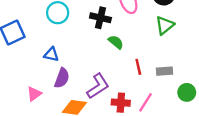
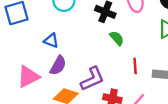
pink triangle: (34, 94) -> (28, 77), size x1.5

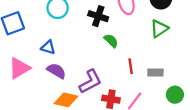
purple semicircle: (58, 65) -> (56, 71), turned -84
pink triangle: (28, 77) -> (19, 68), moved

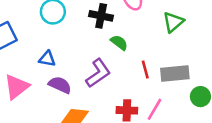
gray rectangle: (155, 73) -> (175, 74), size x1.5
purple L-shape: (90, 82) -> (98, 73), moved

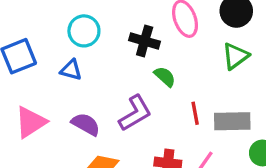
blue triangle: (47, 59) -> (71, 70), moved

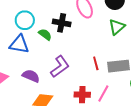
blue triangle: (71, 70) -> (19, 44), size x1.5
green semicircle: (165, 77) -> (45, 34), moved

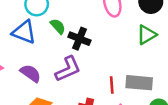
black cross: (62, 23) -> (79, 39), moved
red line: (96, 63) -> (112, 85), moved

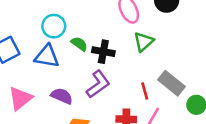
green triangle: (147, 35) -> (144, 42), moved
gray rectangle: (139, 83) -> (172, 83), turned 45

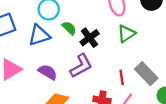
black cross: (103, 52) -> (90, 38), turned 36
blue triangle: (47, 56) -> (39, 35), turned -35

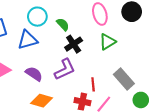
green semicircle: (69, 28) -> (63, 24), moved
red line: (122, 77) -> (93, 84), moved

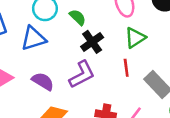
red line: (93, 84) -> (126, 68), moved

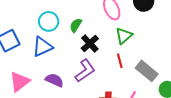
green semicircle: (78, 17) -> (76, 25), turned -96

